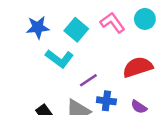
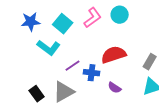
pink L-shape: (112, 23) -> (93, 18), turned 90
blue cross: (106, 101) -> (92, 73), moved

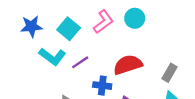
purple line: (73, 66) -> (80, 62), moved

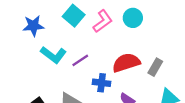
cyan square: (69, 29) -> (74, 16), moved
gray rectangle: (169, 73) -> (155, 67), moved

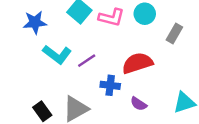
pink L-shape: (103, 21) -> (111, 17), turned 50
gray rectangle: (155, 67) -> (174, 33), moved

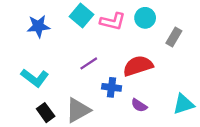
cyan L-shape: (57, 54) -> (35, 78), moved

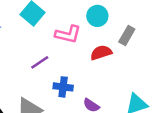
pink L-shape: (113, 21) -> (68, 34), moved
red semicircle: (138, 66) -> (101, 53), moved, size x0.7

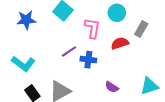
pink L-shape: (68, 34) -> (92, 28), turned -95
blue cross: (63, 87) -> (88, 60), moved

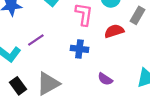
purple line: (69, 51) -> (36, 40), moved

